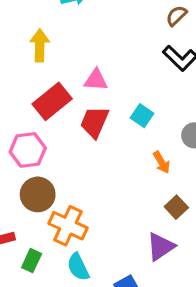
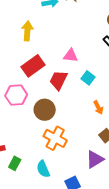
pink triangle: (96, 80) -> (71, 56), moved
brown circle: (38, 194) -> (45, 110), moved
orange cross: (68, 226) -> (55, 138), moved

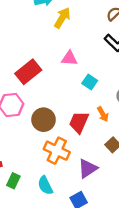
yellow arrow: (27, 31) -> (62, 18), moved, turned 30
red trapezoid: (58, 80) -> (79, 122), moved
purple triangle: (95, 159) -> (88, 169), moved

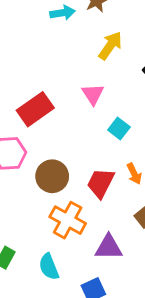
yellow arrow: (62, 18) -> (110, 46), moved
pink triangle: (69, 58) -> (93, 94), turned 49
purple triangle: (88, 169) -> (109, 247), turned 30

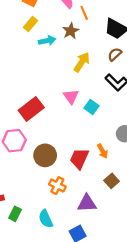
cyan square: (119, 128) -> (92, 107), moved
orange cross: (68, 220) -> (57, 186), size x0.7

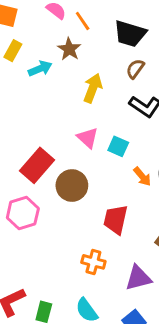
orange arrow: (102, 151) -> (142, 176), moved
brown circle: (45, 155) -> (72, 186), moved

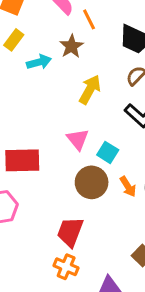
red rectangle: (37, 165) -> (22, 160), turned 40
brown circle: (72, 186) -> (92, 182), moved
red trapezoid: (116, 219) -> (70, 232), moved

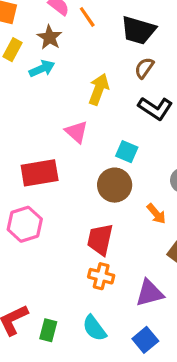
brown star: (71, 46) -> (49, 37), moved
pink triangle: (78, 139) -> (76, 132), moved
orange arrow: (128, 187) -> (156, 214), moved

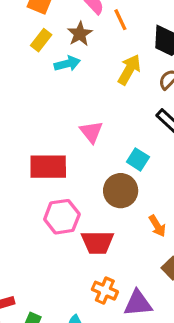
yellow arrow: (99, 89) -> (129, 70), moved
pink hexagon: (25, 224) -> (62, 217), moved
red trapezoid: (100, 240) -> (97, 242), turned -112
orange cross: (101, 276) -> (105, 291), moved

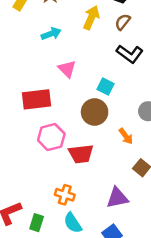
cyan arrow: (67, 64) -> (51, 34), moved
orange cross: (105, 291) -> (65, 195), moved

